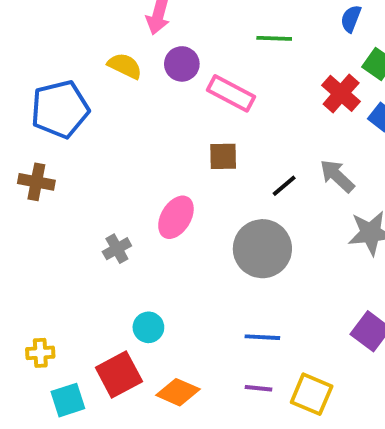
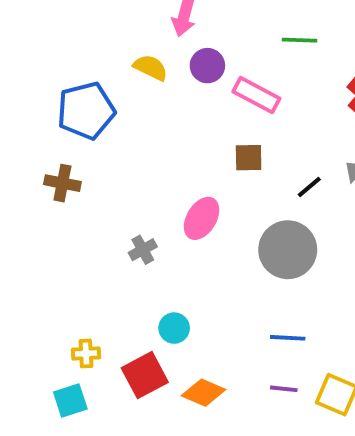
yellow cross: (40, 353) -> (86, 354), moved
cyan square: (68, 400) -> (70, 401), moved

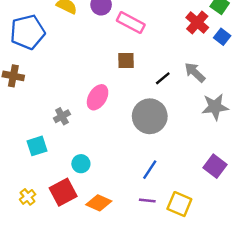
blue line: (288, 338) -> (150, 170), turned -60
yellow cross: (86, 354) -> (28, 197), moved, turned -35
cyan square: (70, 401) -> (37, 146), moved

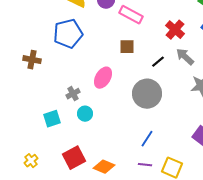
red cross: (197, 23) -> (175, 30), moved
blue pentagon: (28, 32) -> (68, 34), moved
cyan circle: (81, 164) -> (85, 114), moved
yellow cross: (28, 197) -> (31, 161), moved

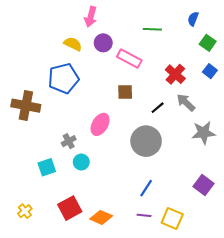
brown cross: (32, 60) -> (26, 106), size x1.5

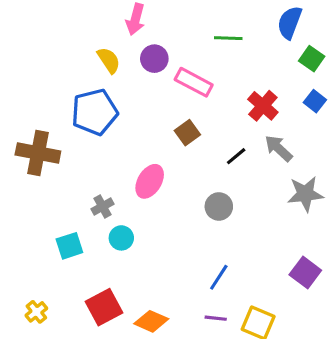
blue semicircle: (193, 19) -> (290, 22), size x1.5
yellow semicircle: (73, 44) -> (109, 60), turned 30
brown square: (125, 92) -> (187, 133), turned -35
gray circle: (146, 141) -> (219, 206), size x0.6

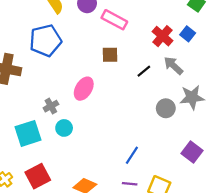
blue square: (315, 101) -> (188, 34), moved
brown square: (187, 133) -> (110, 55), turned 35
gray circle: (219, 206) -> (166, 108), moved
cyan square: (69, 246) -> (28, 133), size x1.4
red square: (104, 307) -> (38, 176), moved

